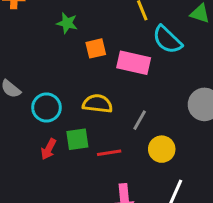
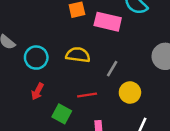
green square: (77, 139) -> (62, 114), moved, turned 36

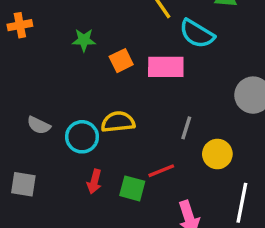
yellow semicircle: (78, 55) -> (118, 122), moved
green square: (62, 114) -> (132, 188), moved

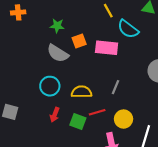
yellow semicircle: (118, 122) -> (82, 92), moved
gray semicircle: (39, 125) -> (58, 53), moved, size x1.5
yellow circle: (217, 154) -> (124, 119), moved

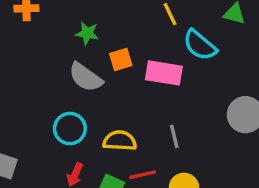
gray line: (116, 87) -> (174, 136), turned -40

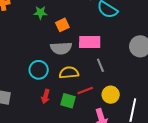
pink rectangle: (164, 73) -> (90, 42), moved
gray semicircle: (86, 77) -> (61, 48), moved, turned -30

